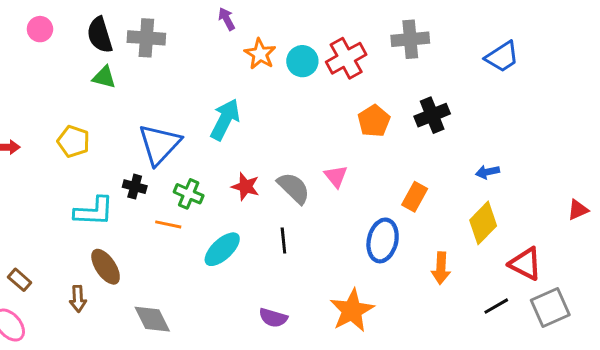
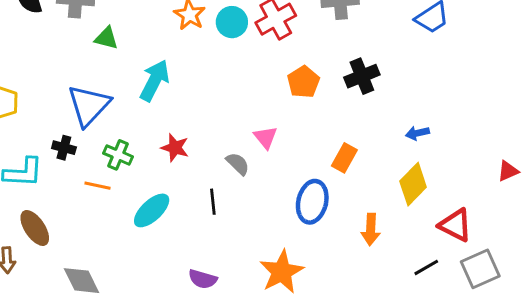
green triangle: (104, 77) -> (106, 38), moved
gray semicircle: (294, 188) -> (238, 164), moved, size x0.7

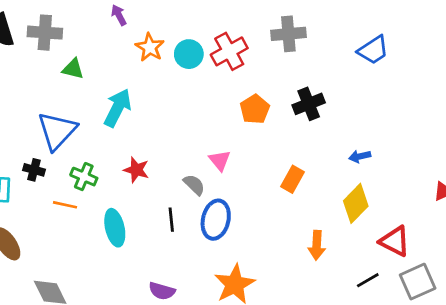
blue ellipse: (312, 202) -> (216, 220), moved
cyan ellipse: (152, 210) -> (115, 228), turned -60

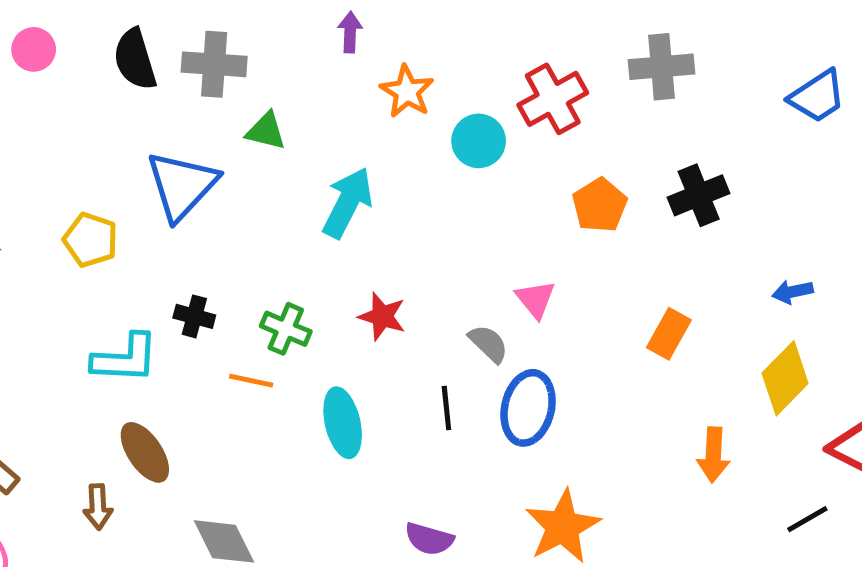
purple arrow: (119, 15) -> (350, 32), turned 30
cyan circle: (189, 54) -> (479, 141), moved
blue triangle: (57, 131) -> (182, 185), moved

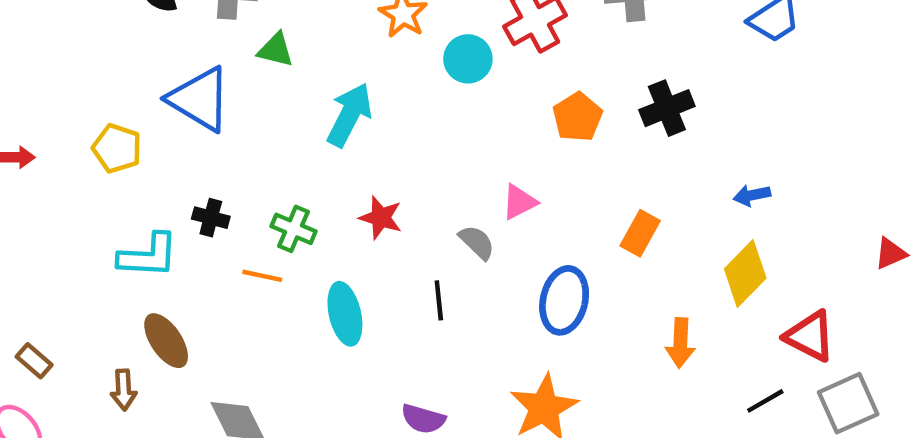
blue triangle: (182, 185) -> (200, 99), turned -42
pink triangle: (535, 299) -> (519, 202), turned 42
blue ellipse: (528, 408) -> (564, 300), moved

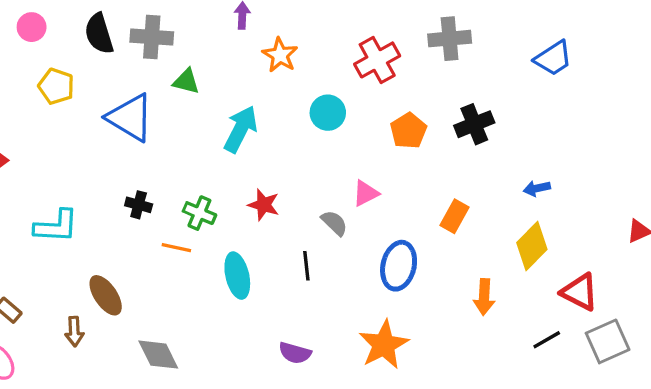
cyan circle: (468, 59) -> (328, 113), moved
yellow pentagon: (117, 148) -> (56, 86), moved
cyan L-shape: (148, 256) -> (56, 226), moved

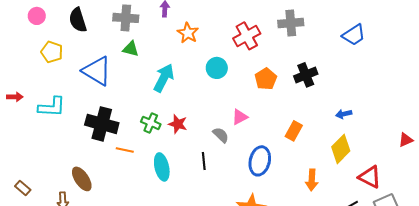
gray cross: (152, 37) -> (126, 18), moved
black cross: (139, 205) -> (102, 124), size x2.0
green cross: (199, 213) -> (151, 123), moved
cyan L-shape: (56, 226) -> (52, 107), moved

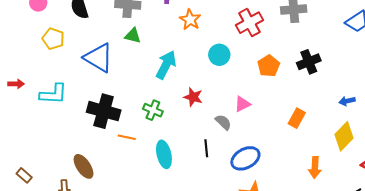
red star: (178, 124) -> (193, 97), moved
blue ellipse: (260, 161) -> (245, 158), moved, turned 48

